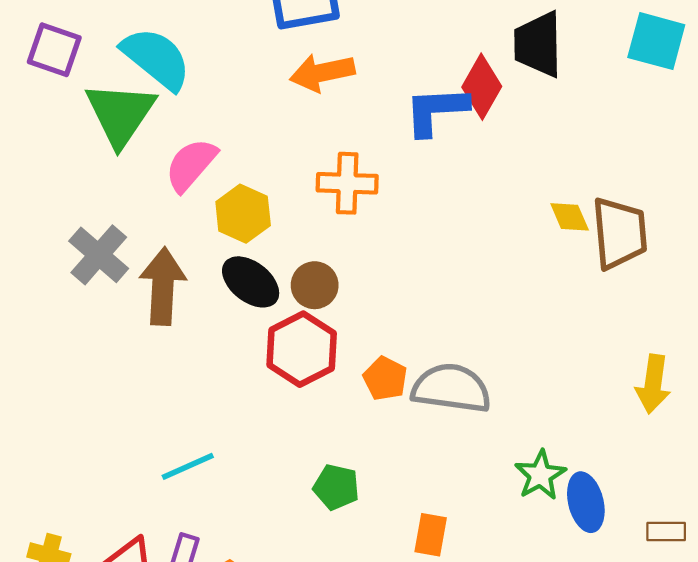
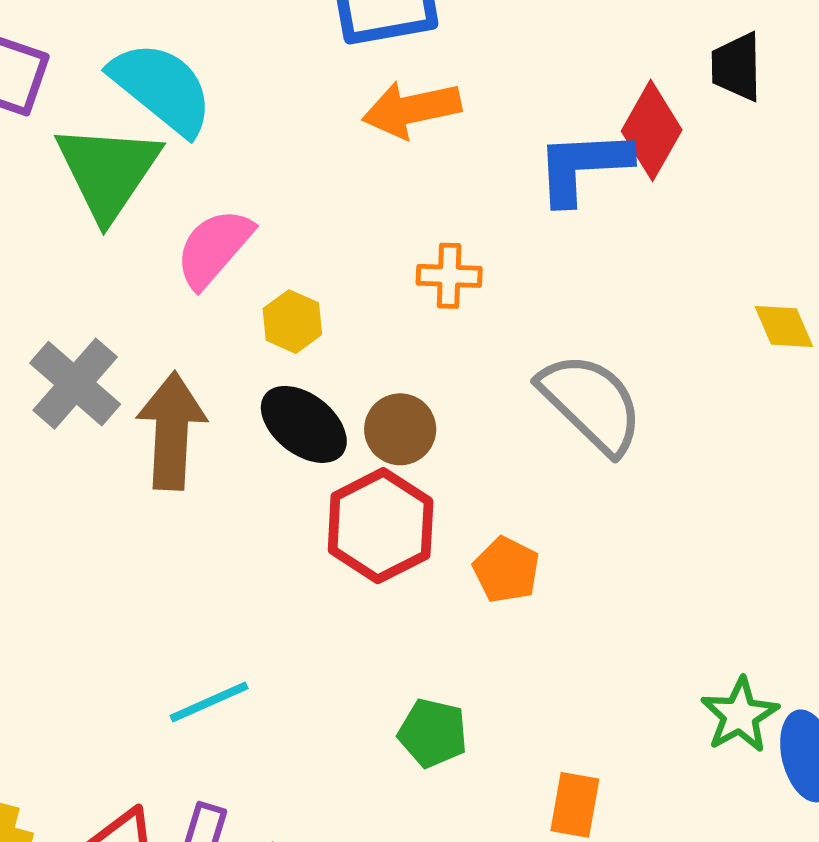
black trapezoid: (538, 44) -> (737, 67), size x0.7
orange cross: (347, 183) -> (449, 276), size x0.7
yellow hexagon: (243, 214) -> (292, 322), size x0.7
gray semicircle: (451, 388) -> (591, 403), moved, turned 36

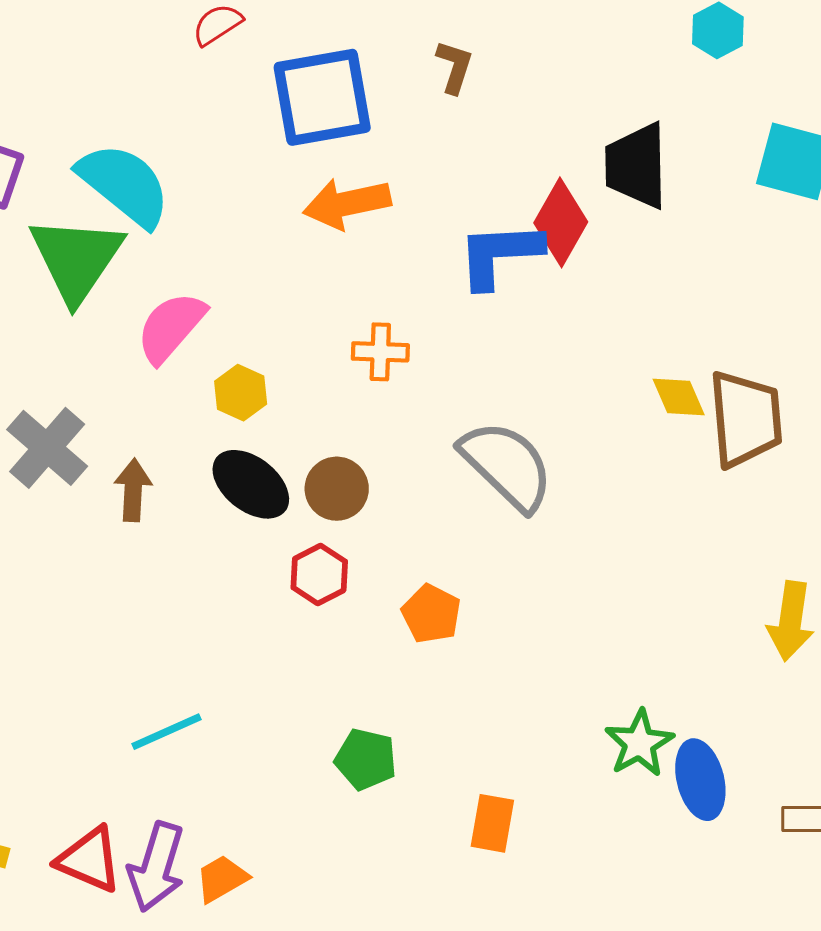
black trapezoid: (737, 67) -> (636, 166), size x1.4
brown arrow: (172, 431) -> (133, 490), size x0.6
red hexagon: (381, 526) -> (319, 575), size x0.6

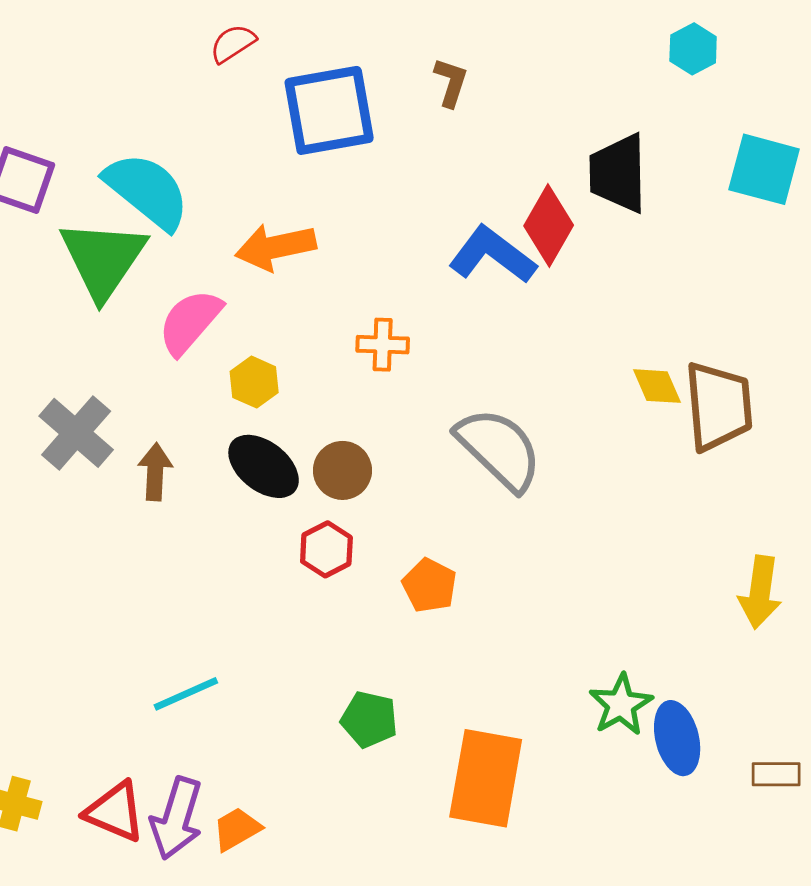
orange arrow: (347, 204) -> (276, 247), moved
blue L-shape: (500, 254) -> (492, 255), turned 40
orange rectangle: (492, 823) -> (486, 778), size x1.8

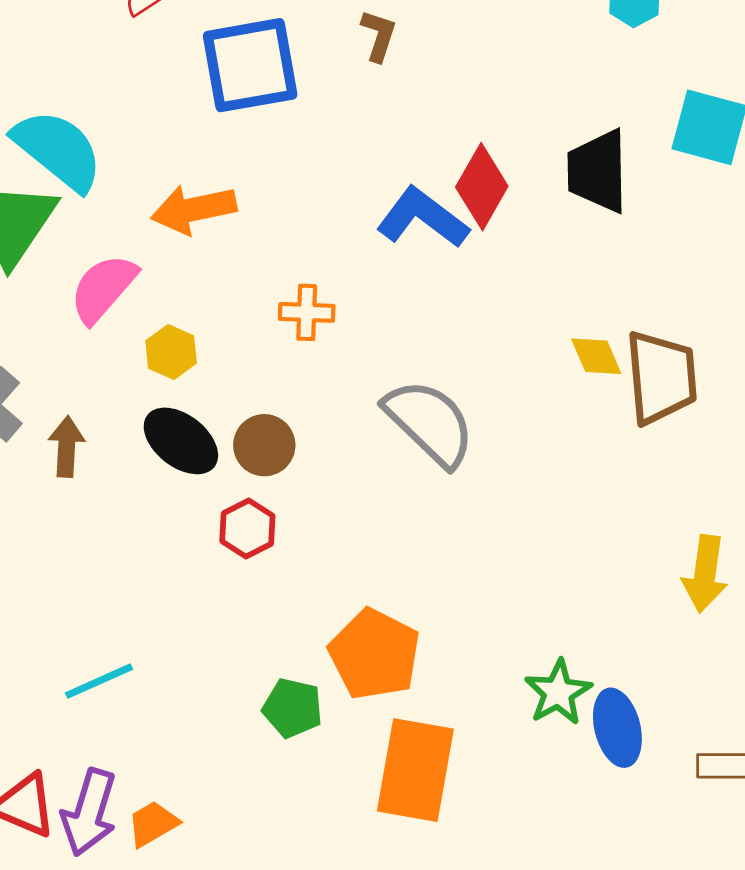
black trapezoid: (618, 173) -> (598, 171), moved
orange pentagon: (429, 586) -> (374, 654), moved, size x1.6

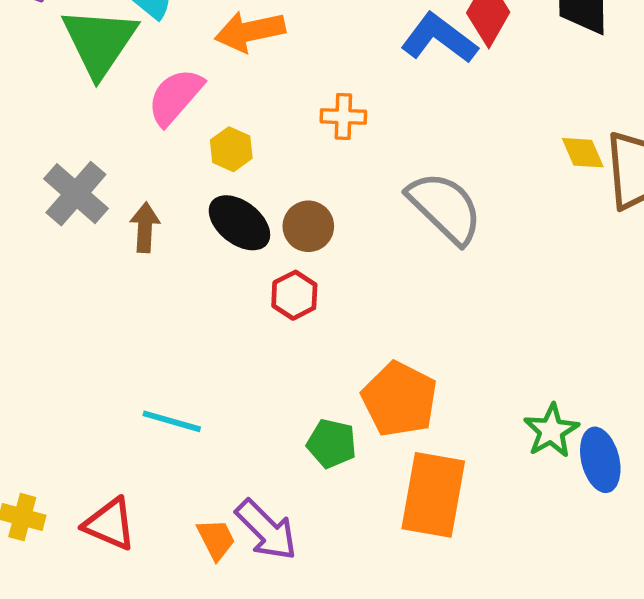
cyan line: (99, 681) -> (172, 421), turned 40
purple arrow: (89, 812) -> (266, 530), moved, turned -62
orange trapezoid: (153, 824) -> (216, 539), turned 93

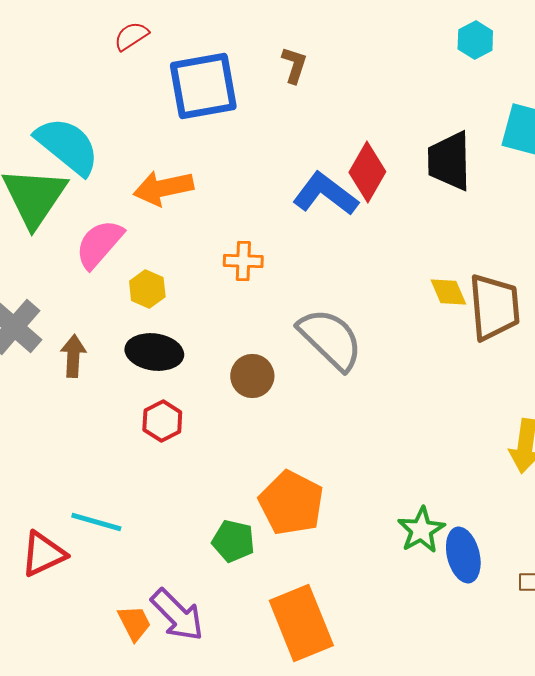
black ellipse: (239, 223) -> (154, 352), turned -30
brown circle: (308, 226) -> (252, 376), moved
red hexagon: (294, 295) -> (162, 421), moved
orange rectangle: (433, 495) -> (301, 623), moved, turned -32
red triangle: (110, 524) -> (43, 554), moved, turned -48

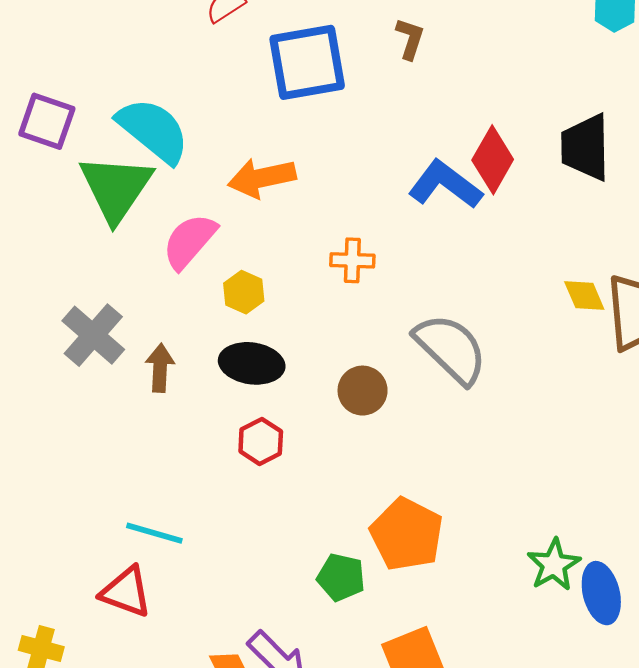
cyan line: (96, 522) -> (154, 533), moved
red triangle: (43, 554) -> (126, 592), turned 45

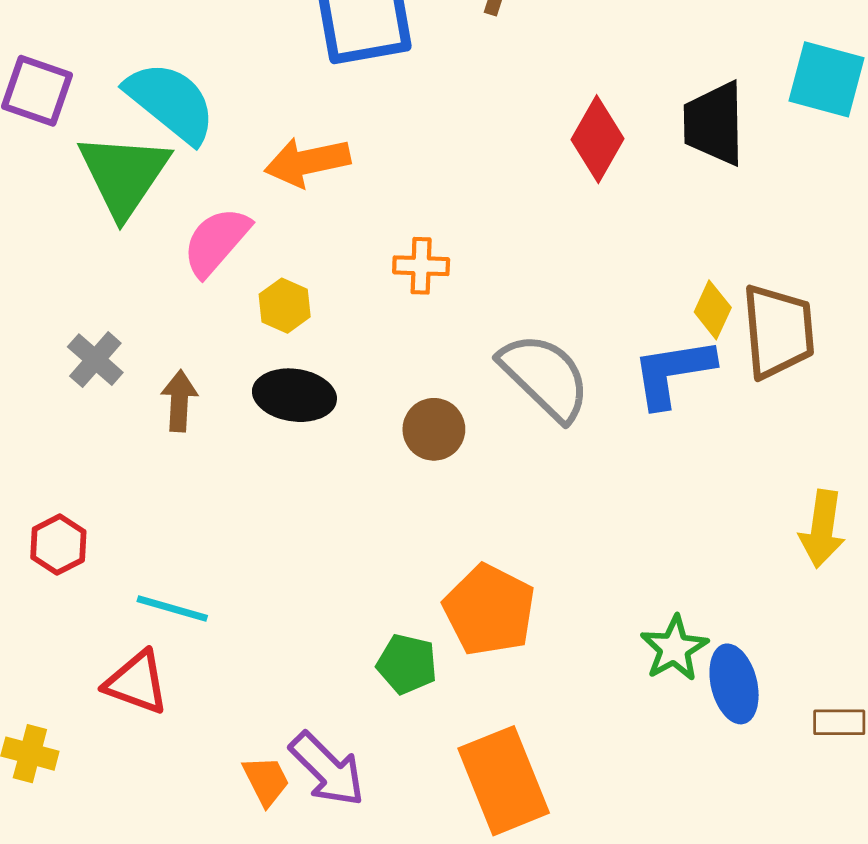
blue L-shape: (445, 185) -> (673, 372), moved, turned -46
yellow diamond: (584, 295) -> (713, 310), turned 48
gray cross: (93, 335) -> (95, 360), size x0.7
red hexagon: (261, 441) -> (58, 545), moved

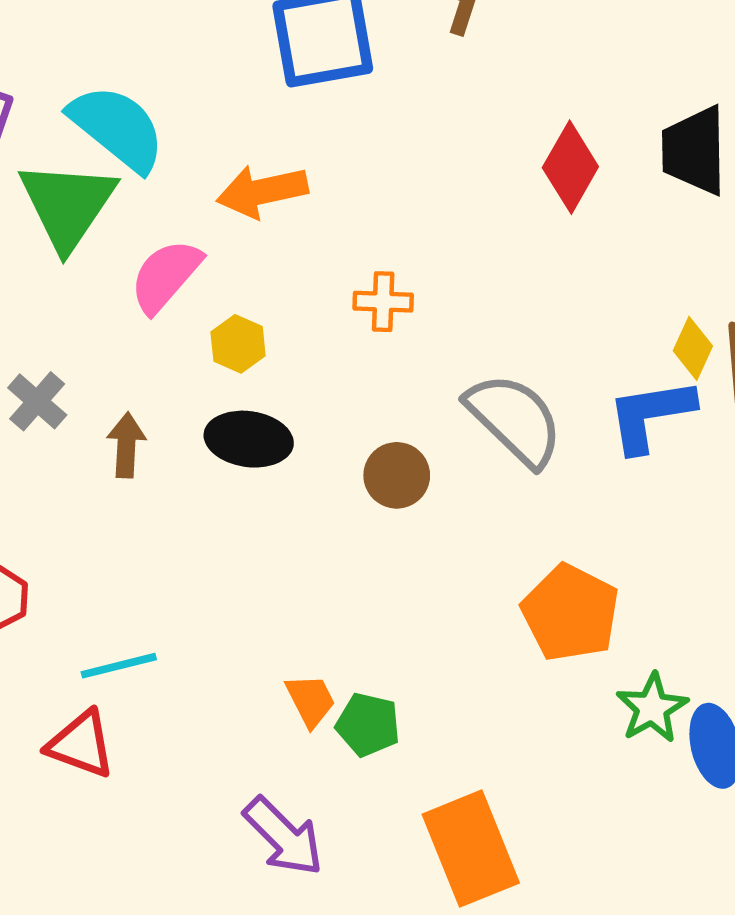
cyan line: (172, 609) -> (119, 666), turned -30
orange pentagon: (489, 610) -> (570, 613), moved
orange trapezoid: (266, 781) -> (311, 700), moved

